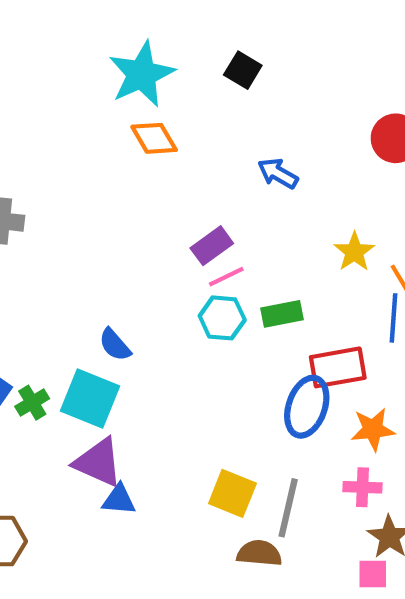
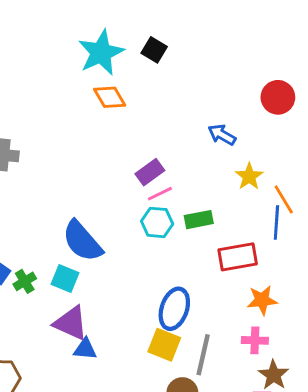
black square: (243, 70) -> (154, 50), moved
blue arrow: (278, 173) -> (222, 135), moved
blue semicircle: (115, 345) -> (82, 241), size x1.8
cyan square: (90, 398) -> (65, 279), size x0.7
blue ellipse: (307, 407) -> (174, 309), moved

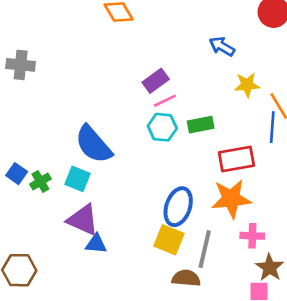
yellow star: (249, 176) -> (247, 85), turned 30
orange star: (262, 300) -> (231, 199), moved, size x1.4

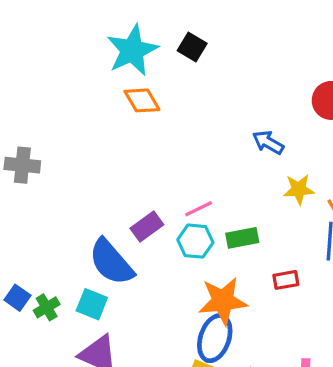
purple rectangle: (156, 81) -> (147, 227), moved
red rectangle: (236, 159) -> (286, 280), size x0.6
orange star: (231, 199) -> (223, 301), moved

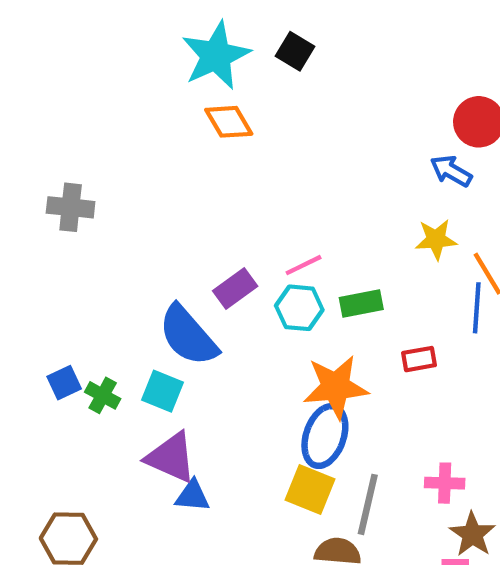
blue arrow: (268, 142) -> (451, 171), moved
blue square: (17, 298) -> (64, 383), turned 30
green cross: (47, 307) -> (103, 395), turned -30

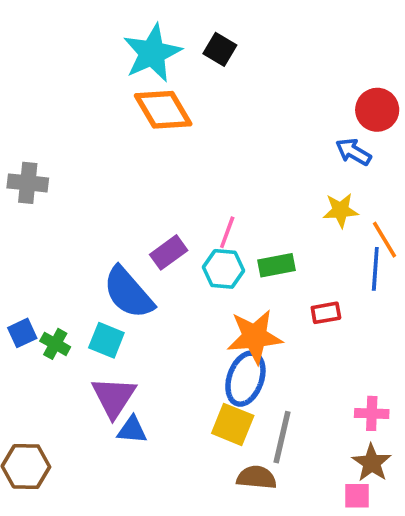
orange diamond: (229, 122) -> (163, 110), size x1.4
pink line: (304, 265) -> (227, 232), turned -44
purple triangle: (171, 457) -> (114, 397), turned 39
pink cross: (445, 483) -> (372, 413), moved

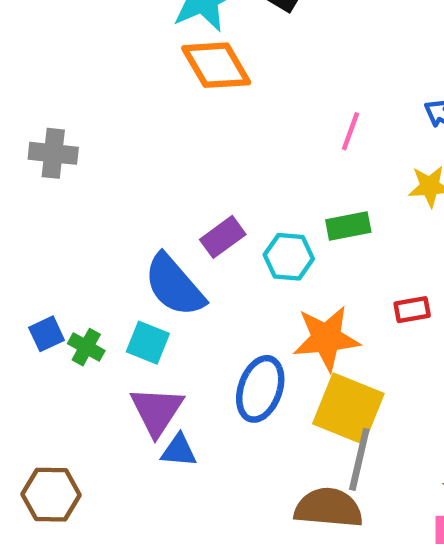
pink line: (227, 232) -> (350, 131), moved
green rectangle: (277, 265) -> (348, 226), moved
blue ellipse: (245, 379) -> (260, 389), moved
yellow square: (233, 424) -> (348, 409), moved, size x1.4
brown semicircle: (256, 477) -> (328, 508), size x1.4

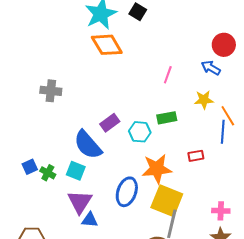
gray cross: (53, 153) -> (51, 91), moved

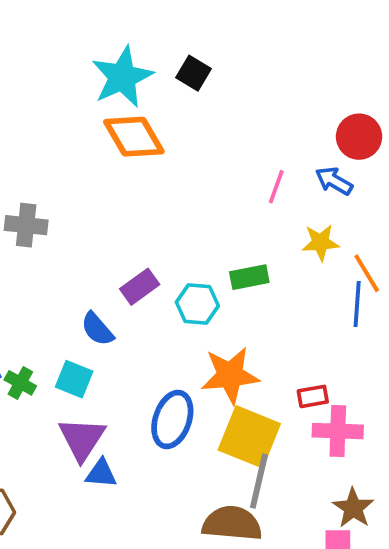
pink line: (168, 75) -> (276, 187), moved
blue semicircle: (88, 145) -> (97, 329), size x0.6
red rectangle: (196, 156) -> (313, 396), moved
pink cross: (221, 211) -> (338, 431), moved, size x1.4

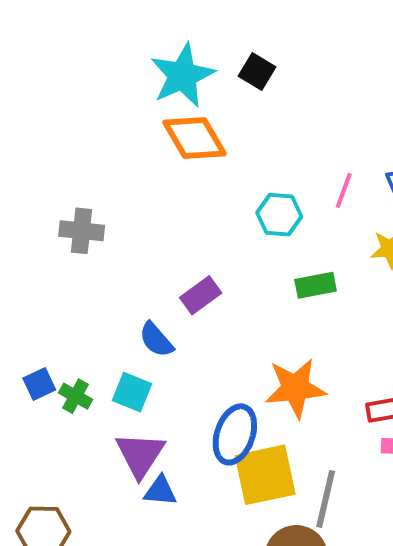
cyan hexagon: (197, 304) -> (279, 215), moved
yellow square: (249, 437) -> (265, 475), moved, turned -34

